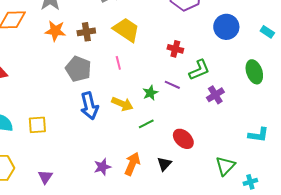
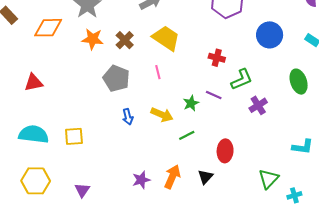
brown cross: (86, 32) -> (125, 40), turned -36
blue arrow: (89, 106) -> (128, 117), size x0.6
red ellipse: (183, 139) -> (225, 151), turned 50

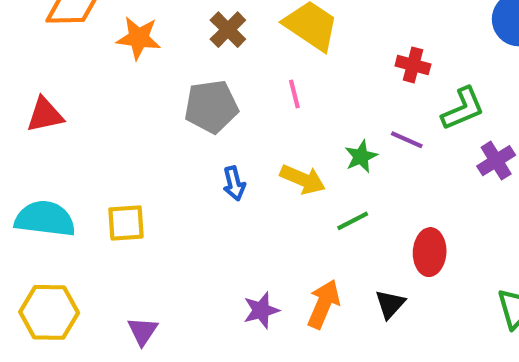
orange star: (93, 39) -> (139, 38), moved
gray pentagon: (116, 78) -> (211, 107), turned -30

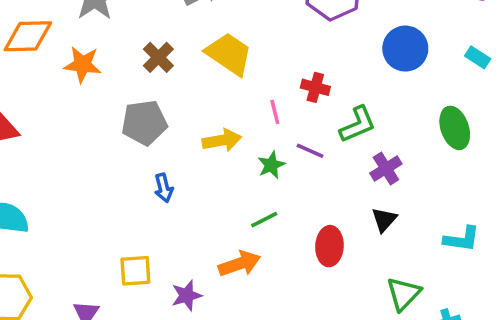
pink line: (294, 94) -> (275, 112), moved
yellow arrow: (303, 179) -> (222, 140), moved, turned -33
yellow square: (126, 223) -> (135, 271), moved
orange arrow: (324, 304) -> (240, 264), moved, turned 48
black triangle: (390, 304) -> (384, 220), moved

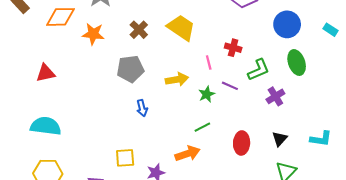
green ellipse: (455, 128) -> (297, 63), moved
black triangle: (384, 220) -> (280, 139), moved

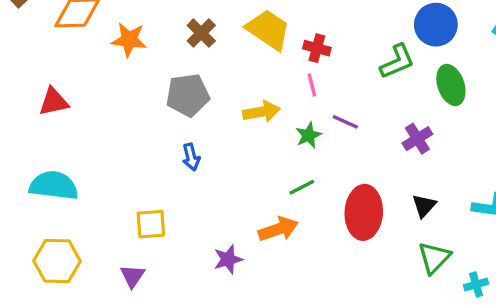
red cross: (233, 48) -> (317, 48), moved
green L-shape: (258, 70) -> (397, 62), moved
blue arrow: (142, 108) -> (191, 157), moved
red ellipse: (242, 143) -> (364, 212), size x1.4
yellow square: (125, 158) -> (151, 224), moved

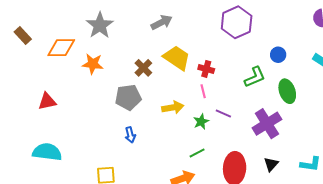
blue circle: (436, 25) -> (278, 55), size x0.6
brown cross: (201, 33) -> (143, 68), moved
purple cross: (417, 139) -> (267, 124), size x1.6

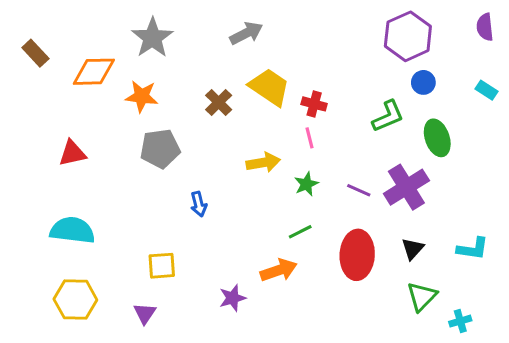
purple hexagon: (237, 22) -> (408, 36), moved
gray pentagon: (128, 97) -> (160, 149), moved
purple line: (223, 113) -> (359, 190), moved

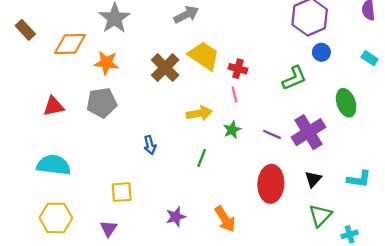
brown cross: (219, 102) -> (165, 68), size x1.4
green ellipse: (437, 138) -> (346, 103), moved
gray pentagon: (160, 149) -> (102, 103), moved
green line: (300, 232) -> (202, 158), moved, turned -42
orange arrow: (279, 270) -> (225, 219), moved, turned 76

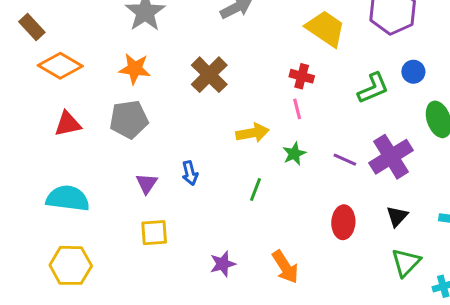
orange diamond: (70, 44) -> (60, 66), moved, turned 32
blue circle: (321, 52) -> (413, 72), moved
yellow trapezoid: (204, 56) -> (325, 29), moved
red ellipse: (271, 184) -> (343, 222), size x0.7
purple triangle: (109, 228) -> (147, 183), moved

